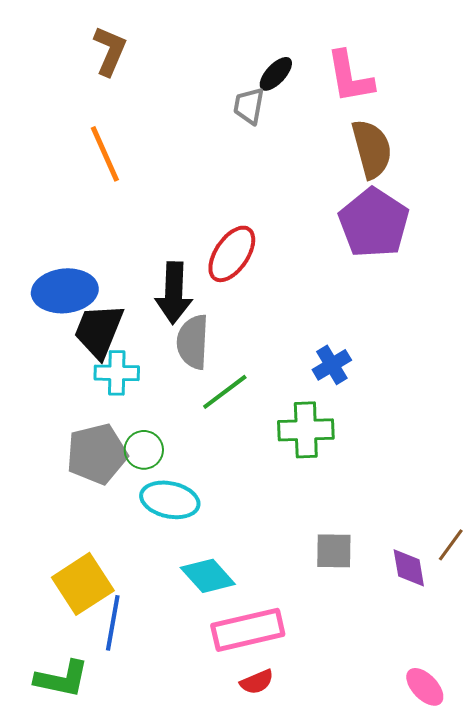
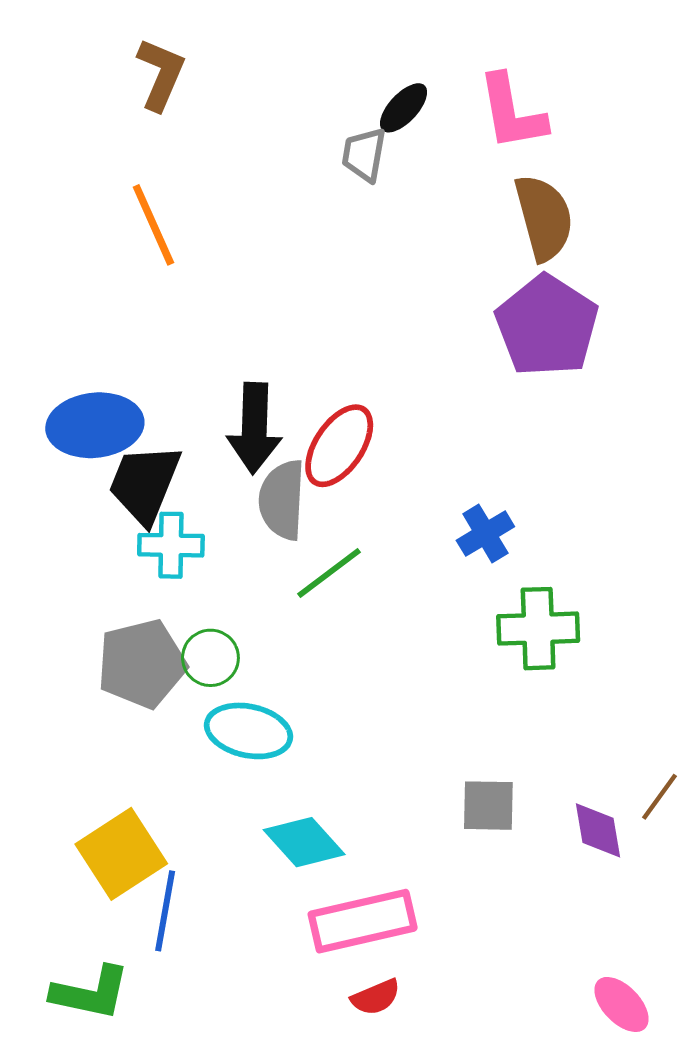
red ellipse: (232, 254) -> (339, 446), moved
green cross: (306, 430) -> (538, 629), moved

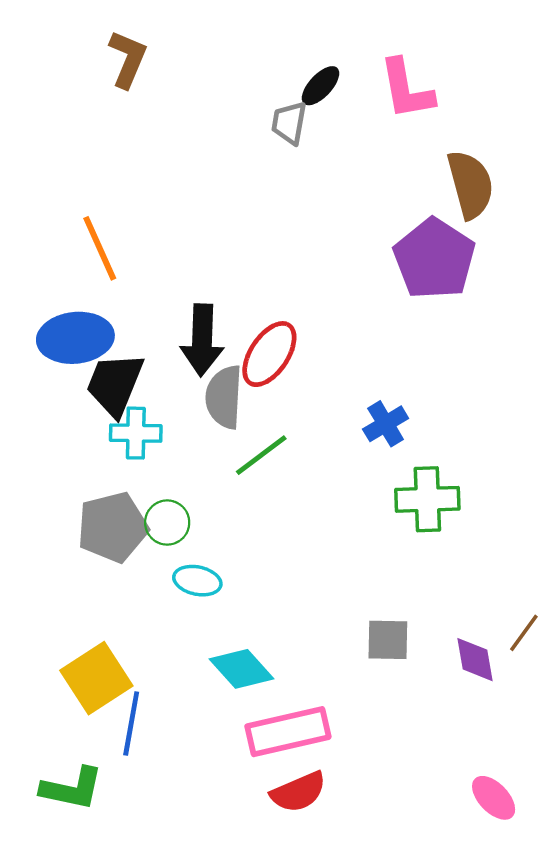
brown semicircle: (544, 218) -> (470, 184), moved
orange line: (153, 225) -> (100, 248), moved
cyan ellipse: (248, 731) -> (197, 581), size x0.7
red semicircle: (376, 997) -> (298, 792), size x1.4

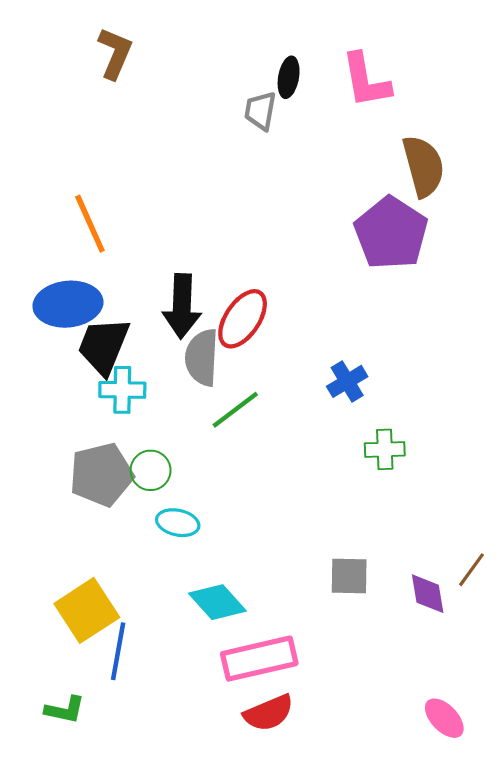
black ellipse: (321, 86) -> (289, 77), turned -33
green cross: (427, 499) -> (385, 449), size x0.7
green L-shape: (72, 789) -> (65, 710), size x0.7

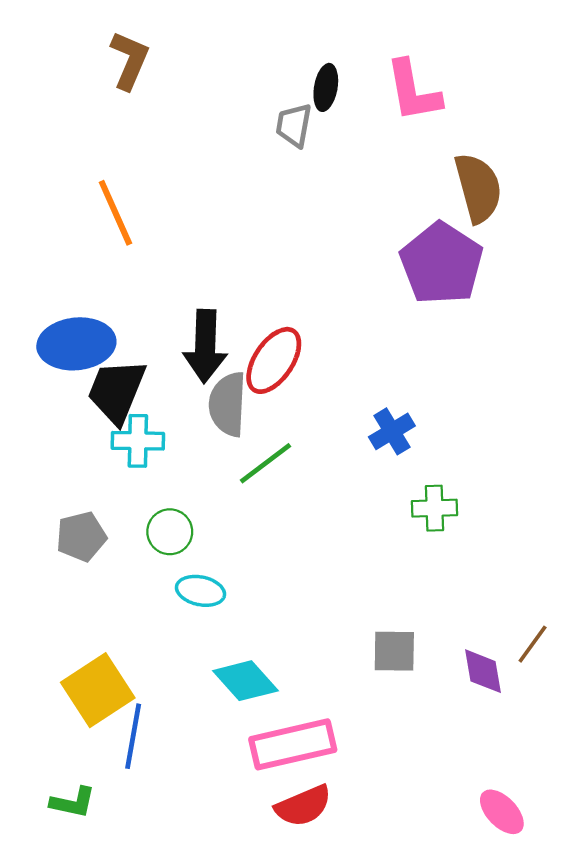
orange line: (90, 224) -> (115, 213), moved
gray pentagon: (101, 475) -> (81, 536), moved, size x0.7

